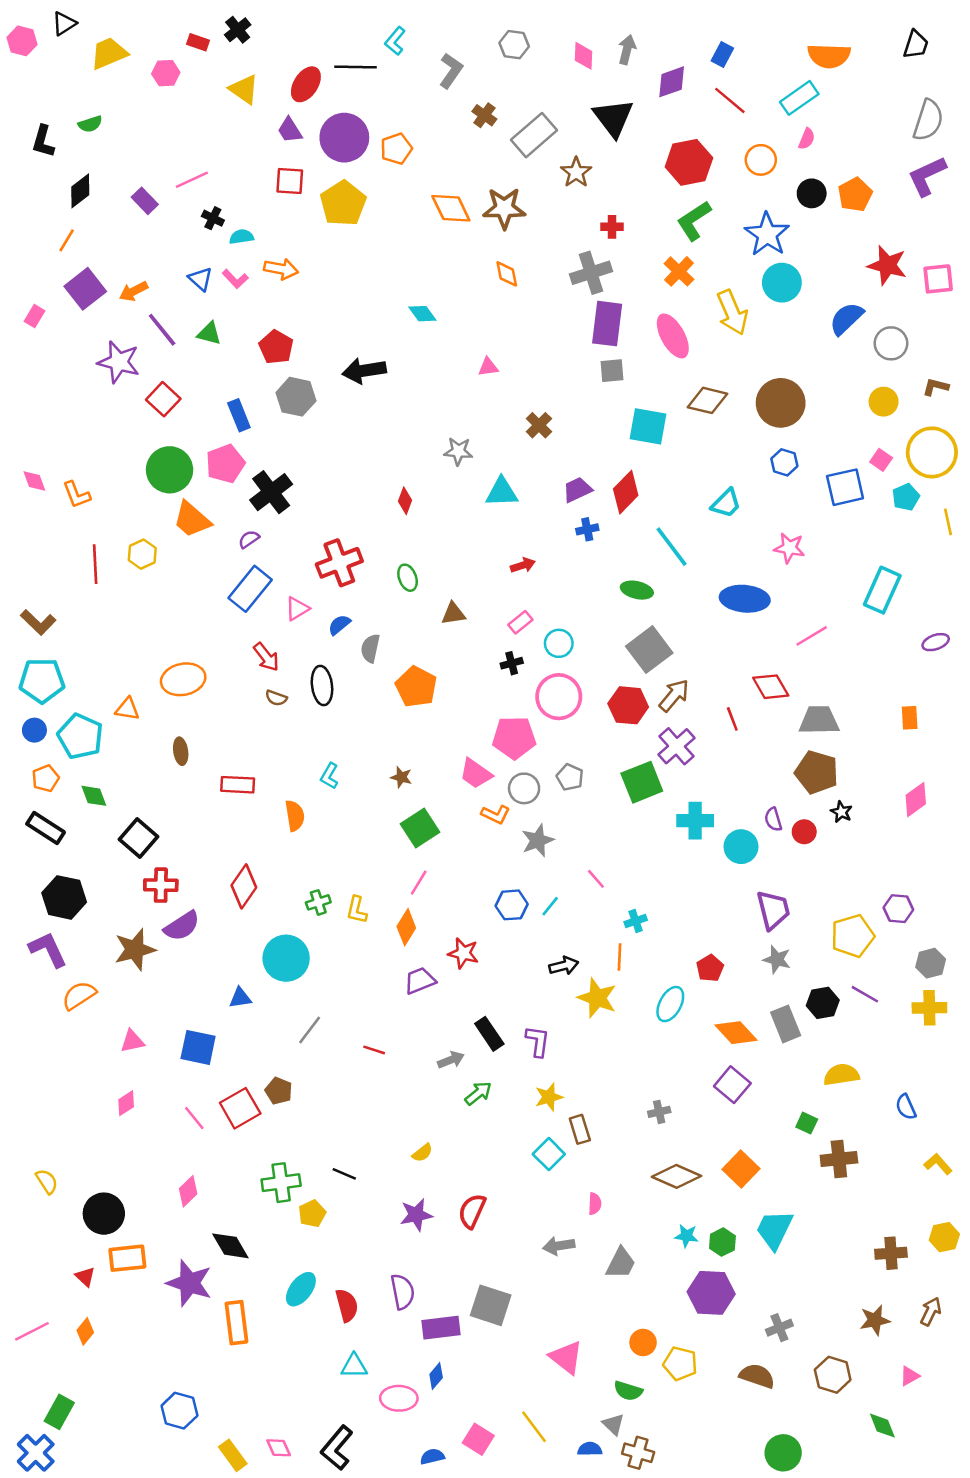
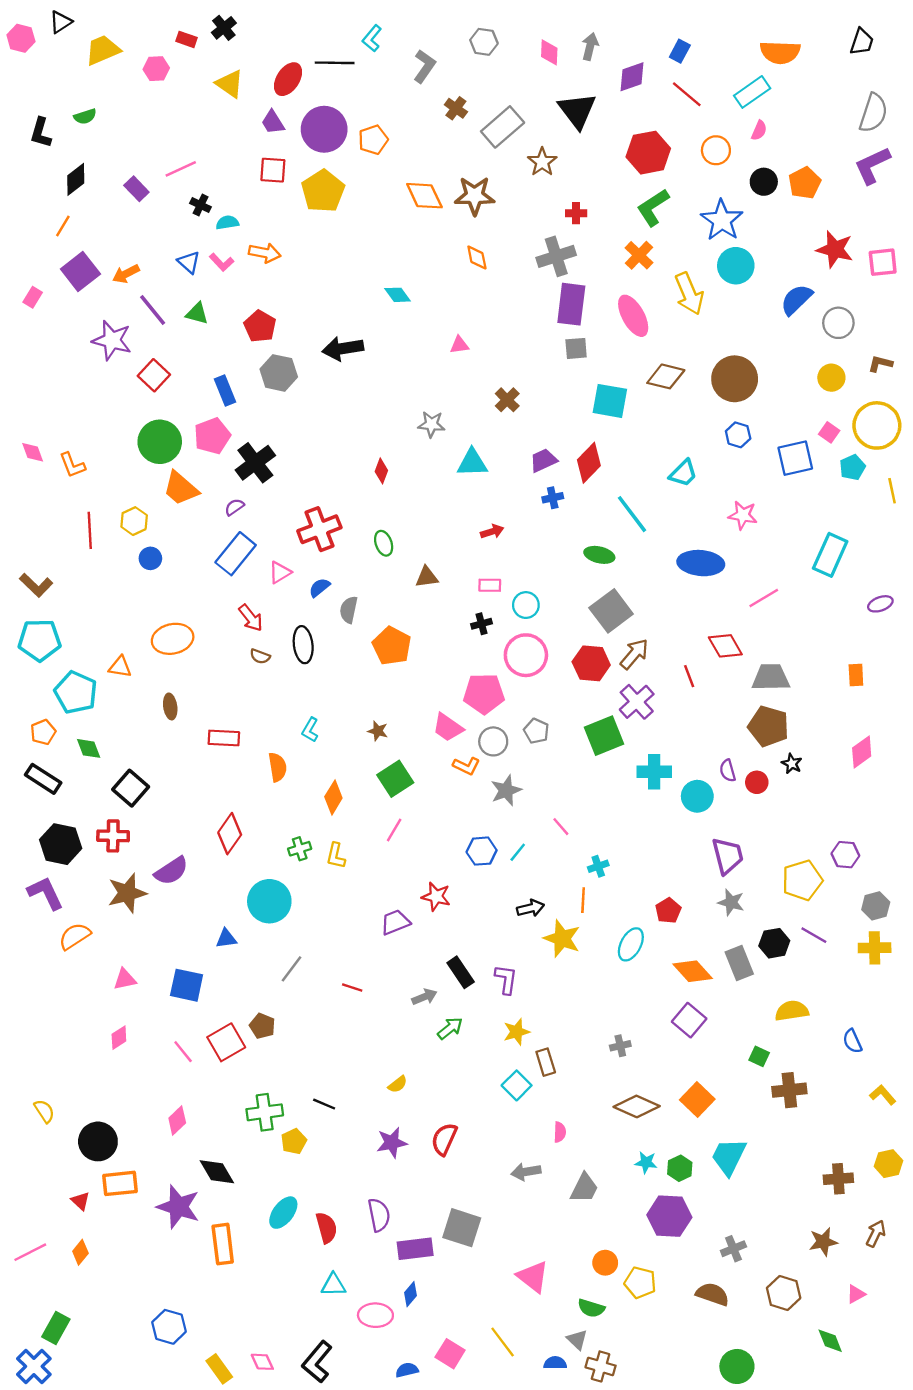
pink rectangle: (520, 622) -> (490, 585), turned 40
blue circle: (34, 730) -> (150, 558), moved
red cross: (161, 885) -> (113, 836), moved
orange diamond: (406, 927) -> (333, 797), moved

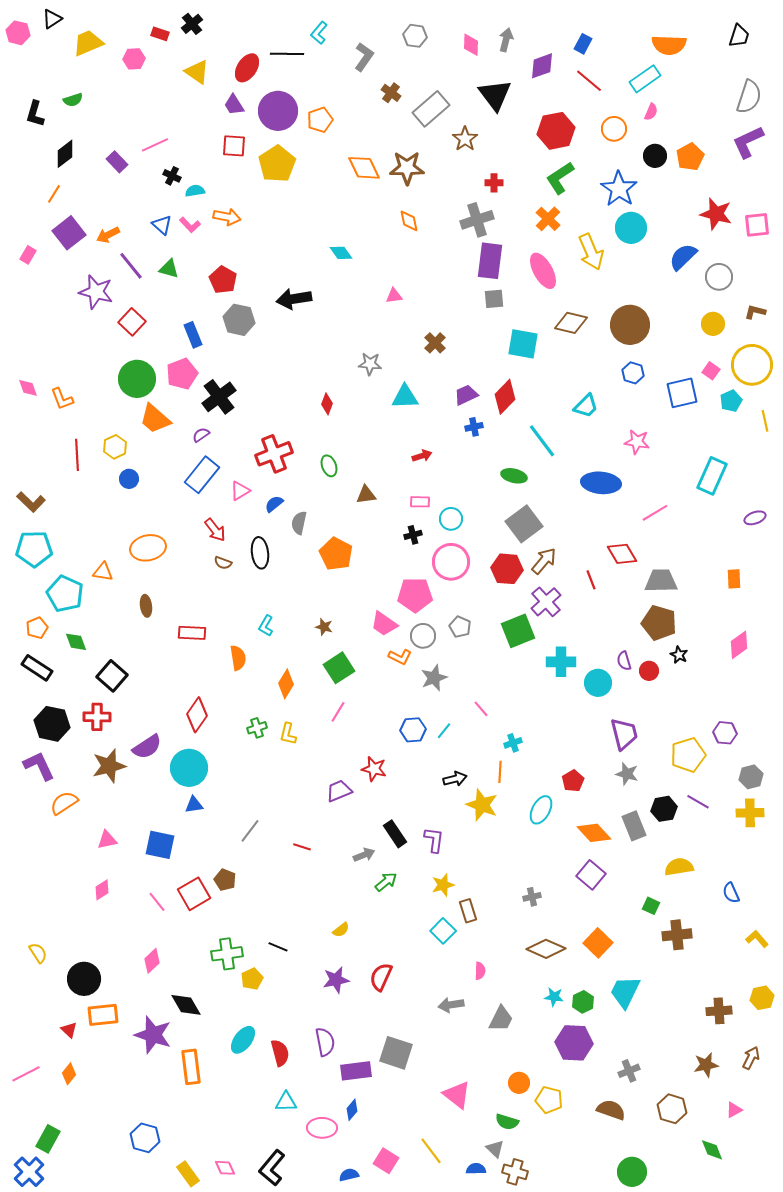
cyan circle: (269, 901) -> (189, 768), moved

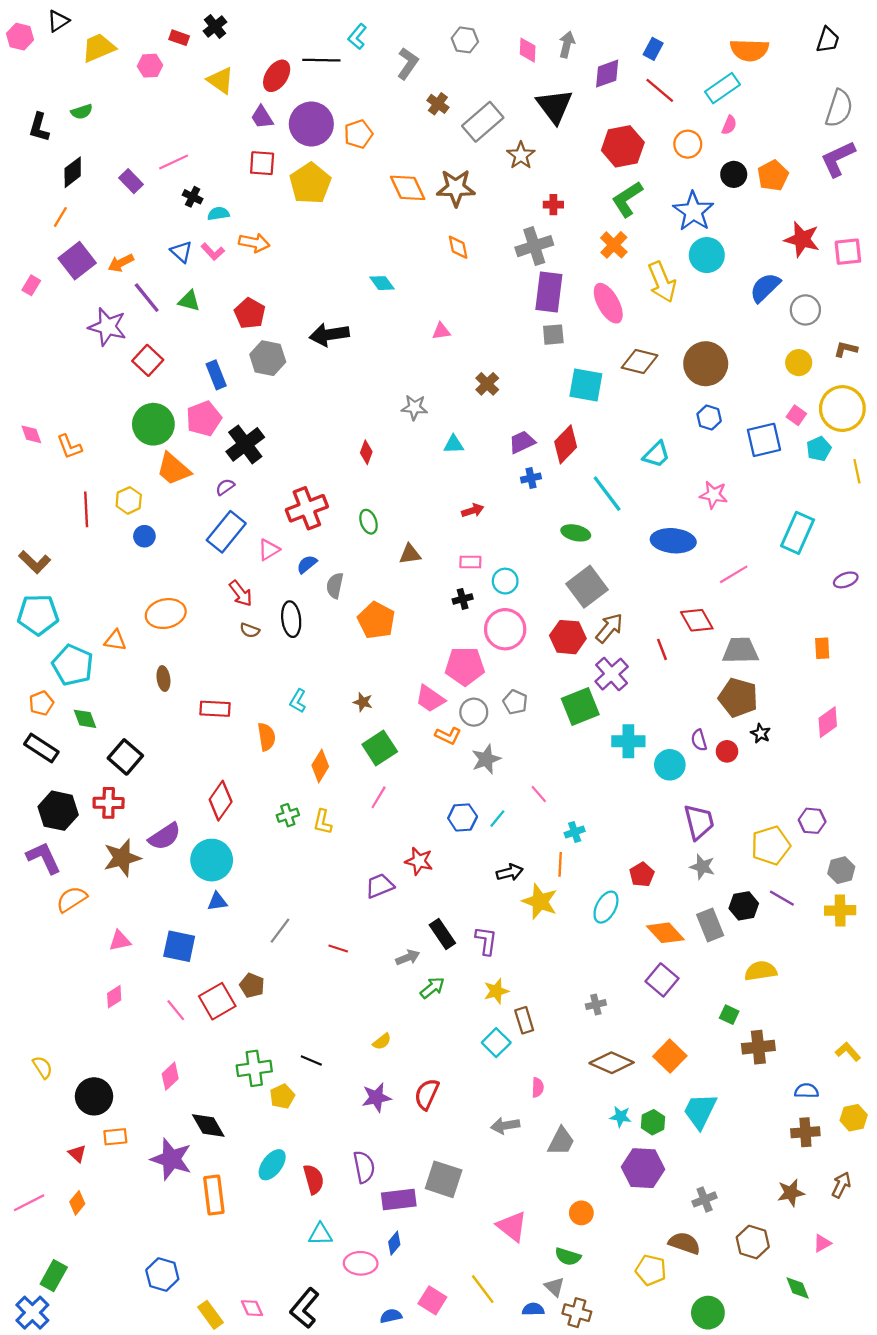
cyan triangle: (405, 397) -> (454, 444), size x0.7
blue semicircle: (731, 893) -> (807, 1091), moved, turned 115
orange rectangle: (103, 1015) -> (115, 1137), size x0.7
yellow pentagon: (549, 1100) -> (651, 1270), moved

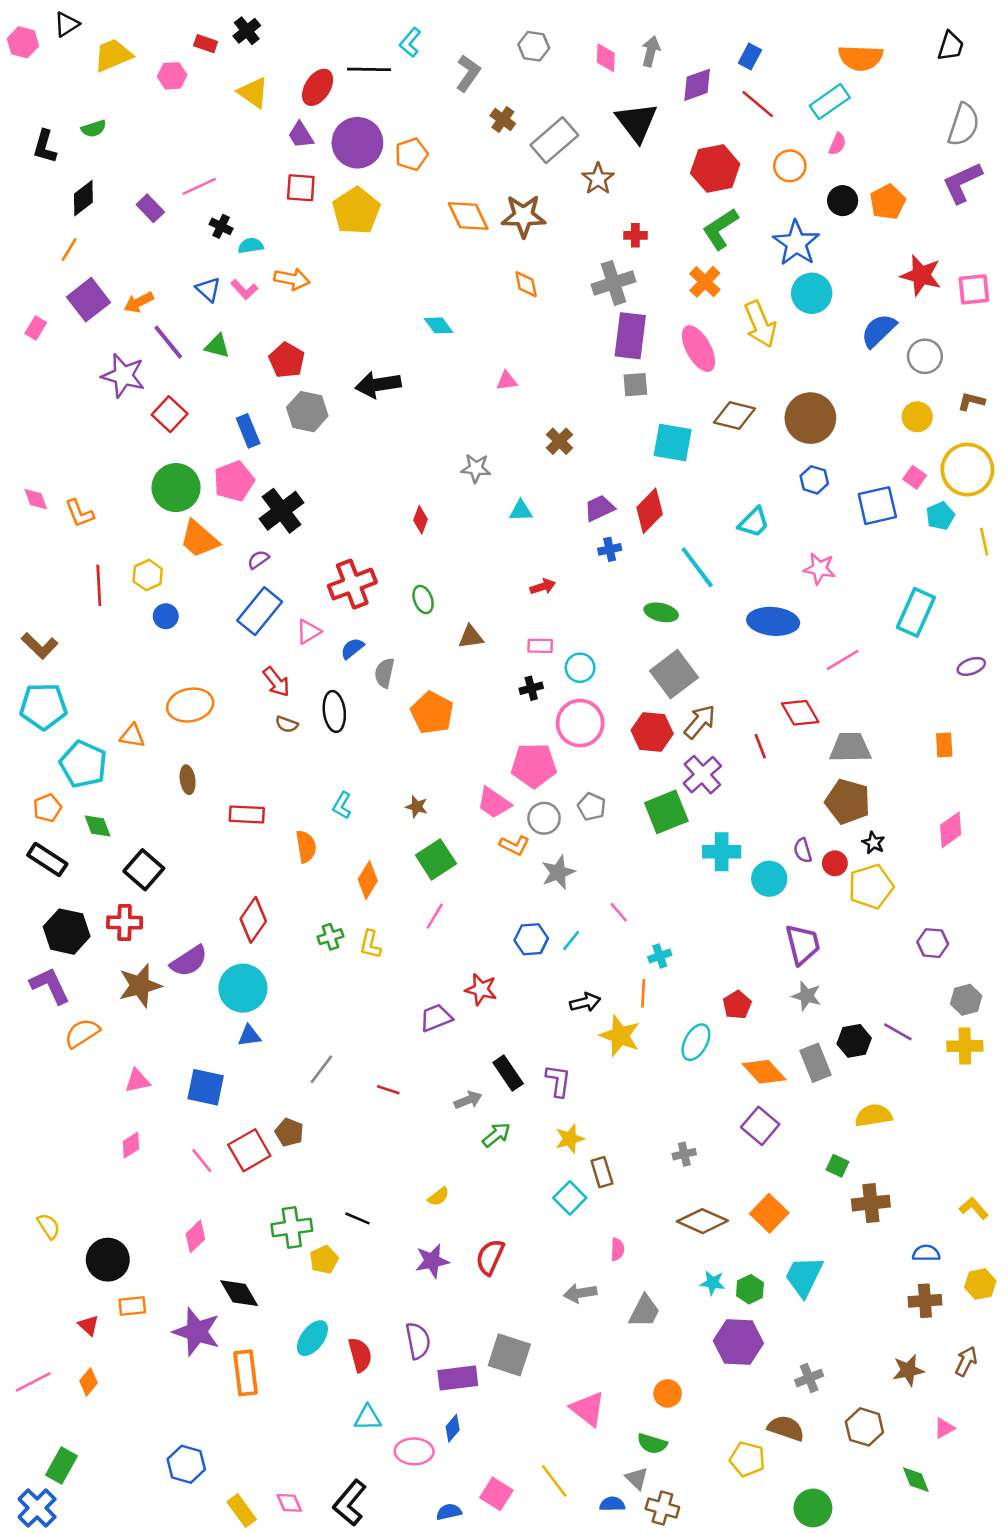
yellow pentagon: (771, 845) -> (871, 886), moved

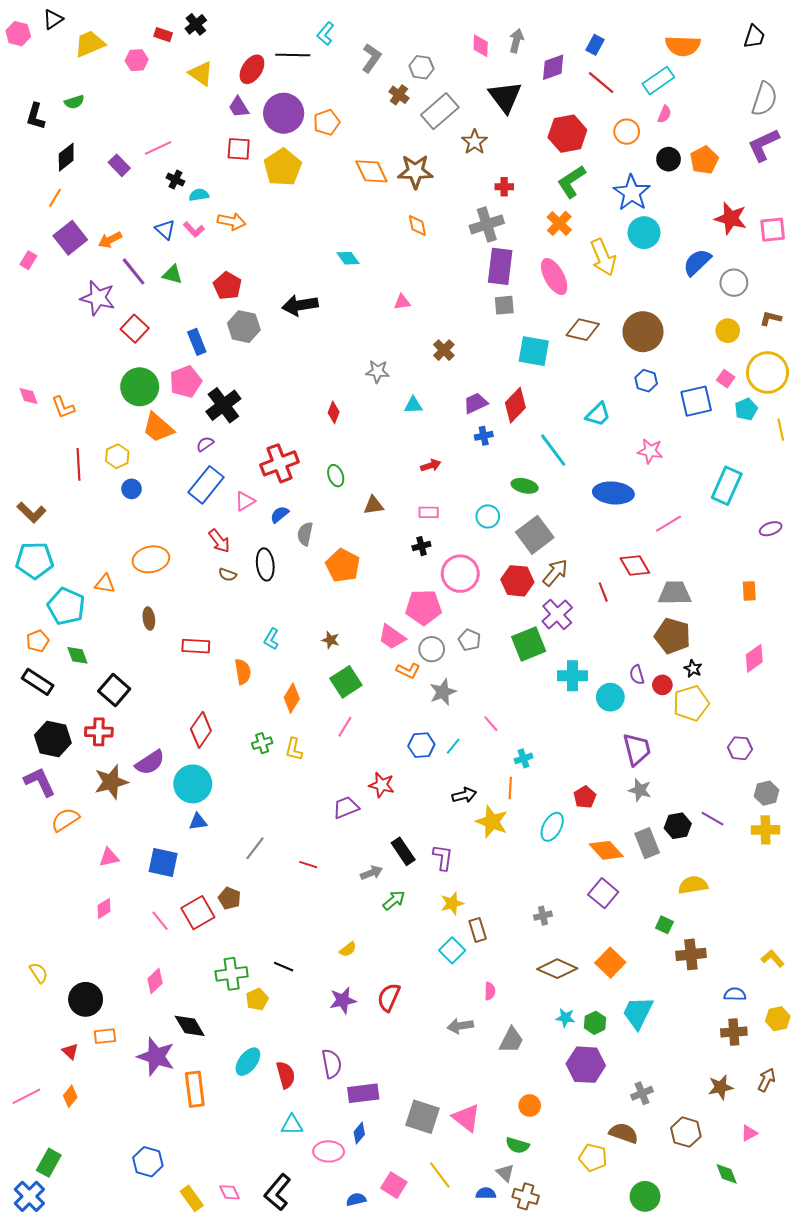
gray hexagon: (534, 46) -> (421, 67), moved
cyan circle: (580, 668) -> (488, 516), moved
gray square: (509, 1355) -> (422, 1117), moved

